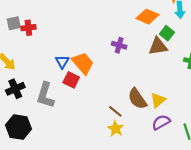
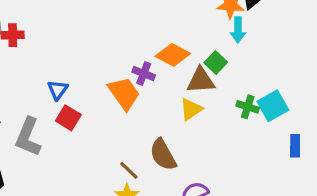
orange diamond: (147, 17) -> (173, 55), moved
orange trapezoid: (83, 63) -> (124, 93), moved
yellow triangle: (158, 100) -> (191, 109), moved

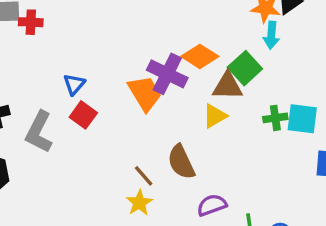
green square: (216, 62) -> (245, 68), size x1.4
purple cross: (144, 74) -> (167, 74), size x1.6
cyan square: (273, 106) -> (302, 119), turned 32
green cross: (248, 107) -> (275, 118), turned -30

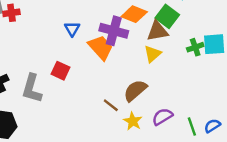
blue triangle: (74, 84) -> (72, 29), moved
brown semicircle: (181, 162) -> (135, 91), turned 85
yellow star: (139, 203) -> (133, 121), moved

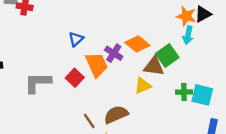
purple cross: (114, 31) -> (114, 53), size x0.7
red square: (61, 71) -> (75, 78), moved
gray L-shape: (32, 89) -> (38, 83), moved, turned 56

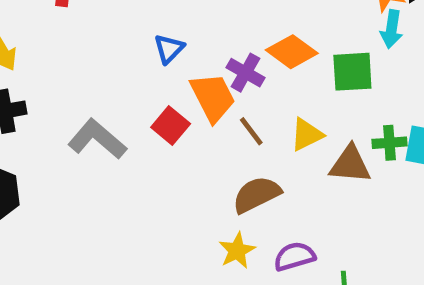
green square: (167, 56) -> (352, 72), turned 35
brown triangle: (154, 66) -> (350, 164), moved
gray L-shape: (38, 83) -> (97, 139), turned 44
brown line: (89, 121) -> (251, 131), moved

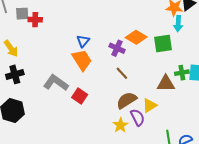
orange trapezoid: (213, 97) -> (82, 60), moved
red square: (171, 126) -> (80, 96), moved
yellow triangle: (307, 134) -> (150, 105), moved
purple semicircle: (295, 256) -> (138, 117), moved, turned 84

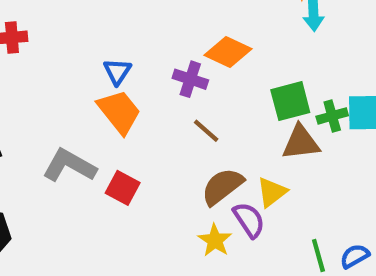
green square: (163, 44) -> (290, 101), moved

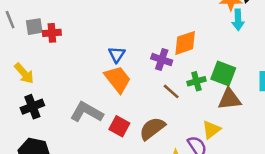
orange diamond: (228, 52) -> (185, 43), turned -44
green square: (290, 101) -> (223, 74), turned 35
green cross: (332, 116) -> (196, 81), moved
brown semicircle: (222, 186) -> (152, 128), moved

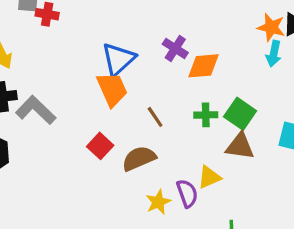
blue triangle: (117, 54) -> (118, 59), size x1.6
purple cross: (162, 60) -> (175, 48), moved
brown line: (171, 91) -> (155, 117), moved
gray L-shape: (87, 112) -> (36, 110), moved

